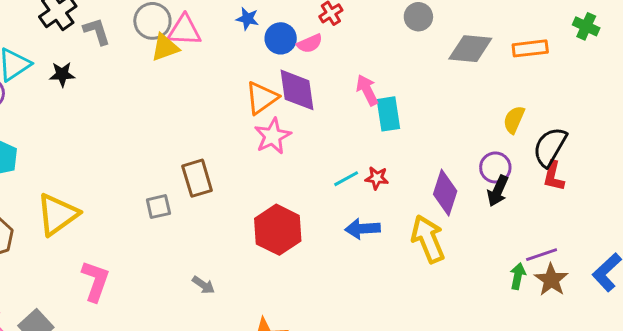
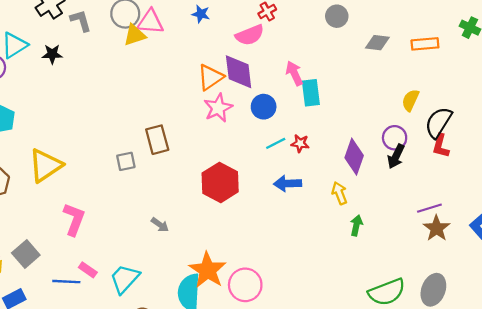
blue circle: (281, 38) -> (264, 107), moved
pink semicircle: (310, 43) -> (250, 35), size x1.4
gray diamond: (470, 49) -> (377, 43), size x0.7
yellow arrow: (428, 239) -> (339, 193), size x0.6
green arrow: (518, 276) -> (356, 225), moved

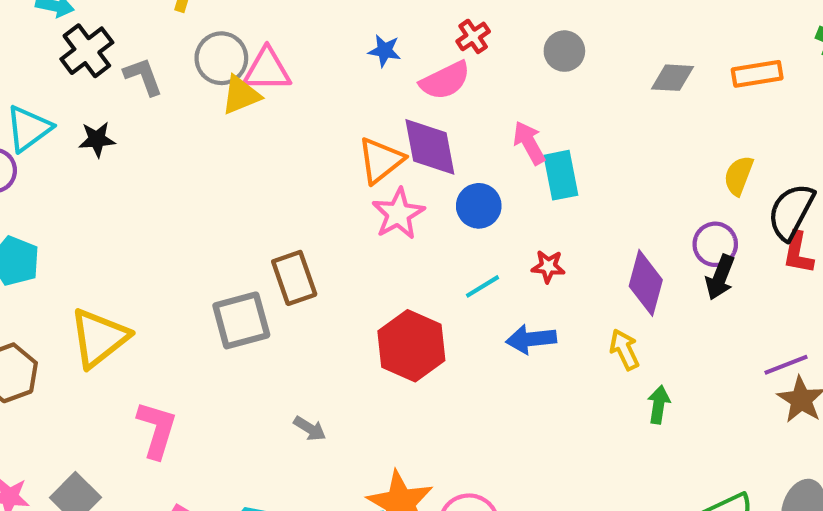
blue star: (201, 14) -> (385, 51), moved
gray circle: (337, 16) -> (564, 51), moved
cyan line: (276, 143) -> (482, 286), moved
gray square: (126, 161) -> (241, 320), size x1.6

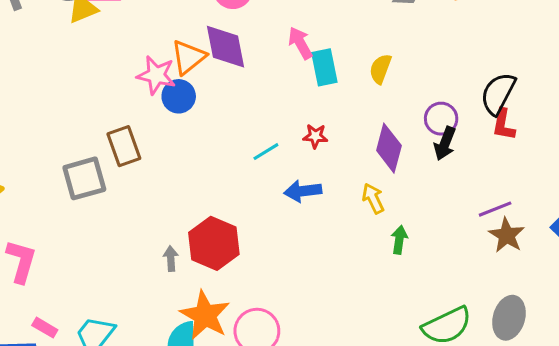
yellow semicircle: (739, 176) -> (380, 69), moved
blue circle: (479, 206) -> (179, 96), moved
pink star: (398, 214) -> (156, 75), moved, turned -30
red hexagon: (411, 346) -> (214, 243), moved
gray arrow: (310, 429) -> (171, 259), moved, turned -125

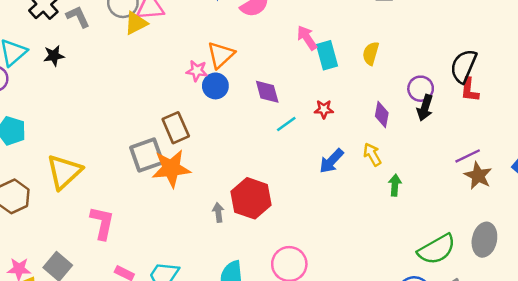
purple diamond: (226, 47) -> (267, 92), moved, size x0.7
pink star: (156, 75) -> (197, 71), size x0.7
purple diamond: (389, 148) -> (382, 114), size x0.7
blue arrow: (303, 191) -> (331, 161), moved, turned -36
orange star: (205, 315) -> (171, 168), moved, turned -30

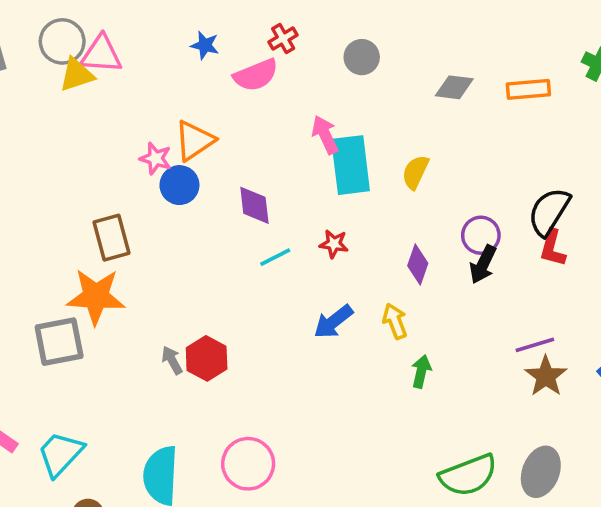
cyan rectangle: (327, 55) -> (351, 165), size x1.4
gray square: (147, 155) -> (59, 342), moved
red hexagon: (251, 198) -> (207, 358), size x0.7
gray arrow: (218, 213) -> (172, 360), moved, turned -30

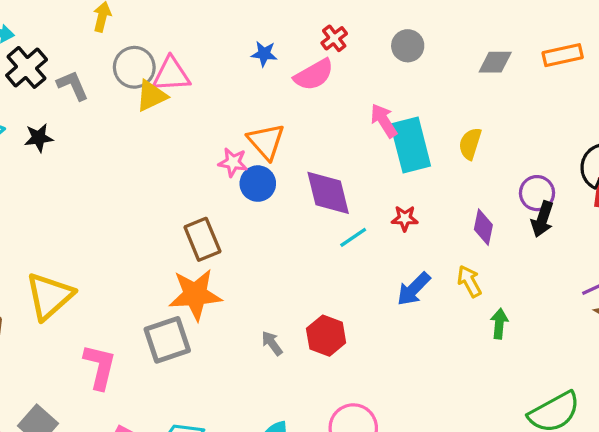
orange triangle: (194, 141) -> (266, 141), turned -30
purple diamond: (254, 205) -> (328, 193), size x1.4
red hexagon: (207, 358) -> (326, 336), moved

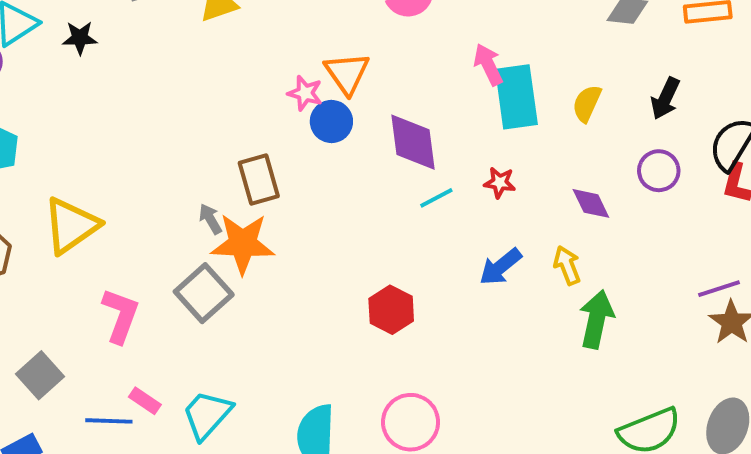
black arrow: (542, 219) -> (665, 98), moved
purple diamond: (483, 227) -> (591, 203), turned -44
green arrow: (499, 324) -> (596, 319), size x1.6
gray square: (167, 340) -> (204, 293), turned -30
gray arrow: (272, 343) -> (210, 219), moved

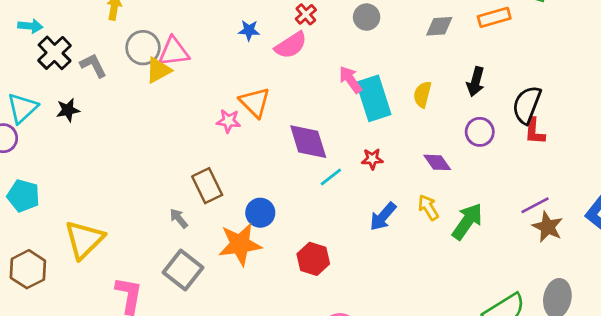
blue circle: (331, 121) -> (260, 213), moved
orange star: (243, 244) -> (240, 244), moved
green arrow: (596, 319) -> (467, 221), moved, turned 33

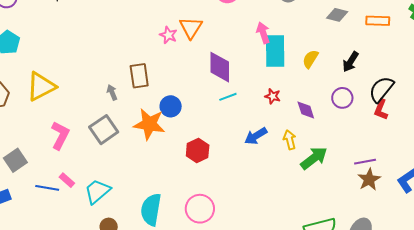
red star: (372, 159) -> (273, 96), moved

